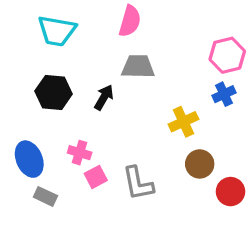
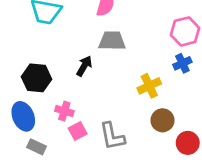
black hexagon: (54, 93) -> (37, 78), moved

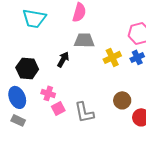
yellow cross: (149, 86) -> (112, 57), moved
gray rectangle: (37, 147) -> (18, 120), moved

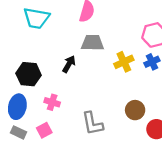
blue ellipse: (17, 97) -> (17, 107), turned 35
pink square: (58, 108) -> (44, 130), moved

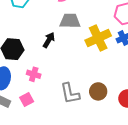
yellow cross: (124, 62) -> (98, 38), size x1.4
brown circle: (135, 110) -> (98, 91), moved

